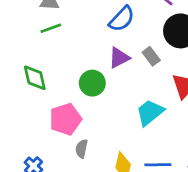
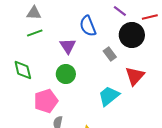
blue semicircle: (122, 19) -> (88, 26), turned 115
purple triangle: (119, 58) -> (68, 46), moved, turned -36

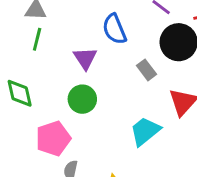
green line: (35, 33) -> (37, 39), turned -56

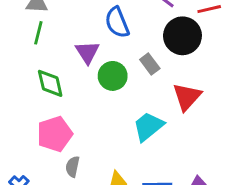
green diamond: (20, 93) -> (50, 83), moved
green circle: (82, 99) -> (113, 76), moved

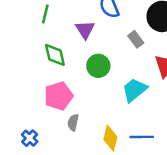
green circle: (113, 76) -> (98, 66), moved

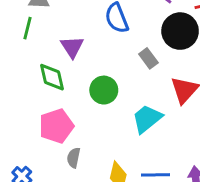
green line: (45, 14) -> (28, 28), moved
purple triangle: (85, 30) -> (72, 47), moved

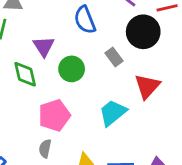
green circle: (104, 90) -> (72, 69), moved
pink pentagon: (56, 126) -> (54, 115), moved

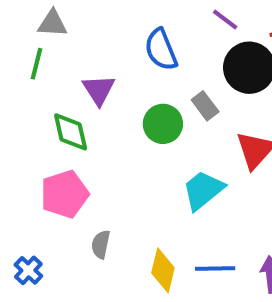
green circle: (72, 69) -> (163, 124), moved
pink pentagon: (54, 115) -> (65, 194), moved

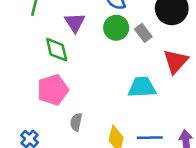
green circle: (163, 124) -> (116, 28), moved
cyan trapezoid: (203, 190) -> (142, 87), turned 36

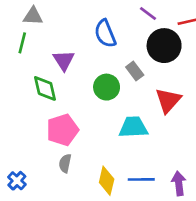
green circle: (116, 28) -> (107, 87), moved
pink pentagon: (53, 90) -> (62, 130), moved

